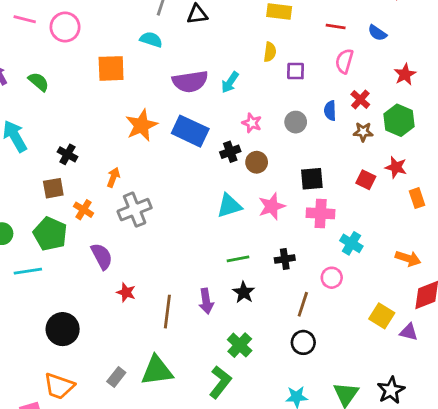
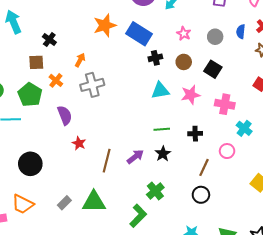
black cross: (230, 152) -> (155, 58), moved
black square: (312, 179) -> (213, 69), moved, turned 30
purple arrow: (206, 301) -> (135, 157), turned -126

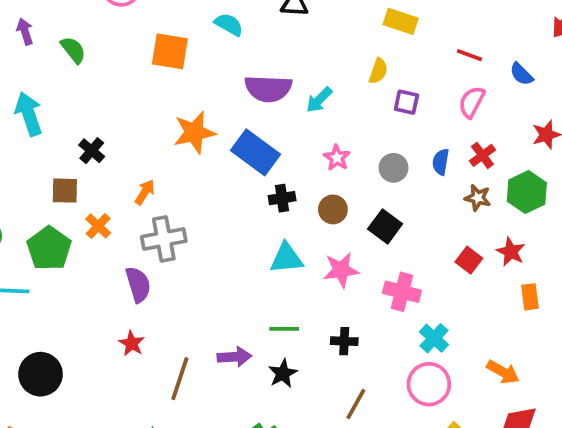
purple semicircle: (65, 115) -> (138, 285), moved
pink circle: (227, 151) -> (429, 384), moved, size x1.5
purple arrow: (135, 157) -> (234, 357), moved, turned 30

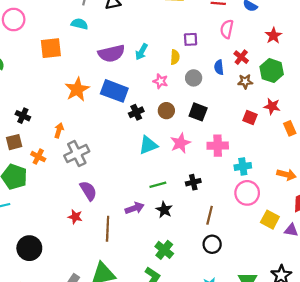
yellow semicircle: (378, 71) -> (175, 57), moved
purple semicircle: (138, 285) -> (88, 191), moved
cyan cross: (434, 338) -> (243, 166), turned -35

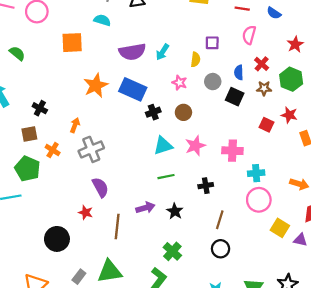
black square: (198, 112) -> (235, 97), moved
green line: (158, 185) -> (166, 177), moved
black circle: (29, 248) -> (57, 239), moved

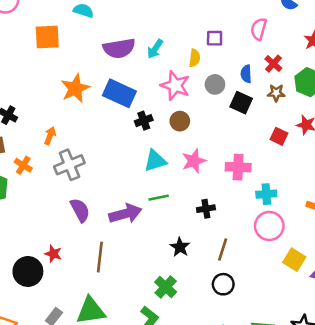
pink star: (179, 83) -> (175, 86), size x1.6
purple arrow: (145, 208) -> (125, 214), moved, size x1.4
black star: (175, 211) -> (180, 247), moved
red star: (86, 212) -> (53, 254), moved

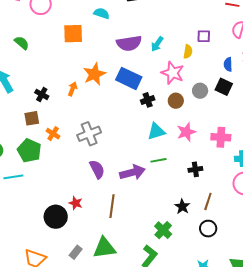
gray circle: (215, 84) -> (200, 91), moved
orange arrow: (50, 136) -> (72, 89), moved
black star: (180, 247) -> (182, 207), moved

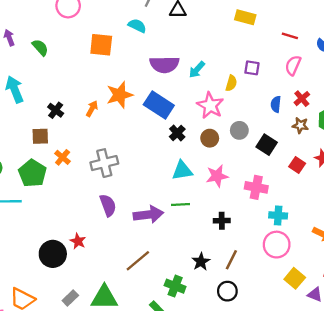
black square: (224, 87) -> (267, 145), moved
black cross: (148, 100) -> (177, 133), turned -32
brown line: (112, 206) -> (138, 261), moved, turned 35
green cross: (163, 230) -> (175, 286), turned -30

